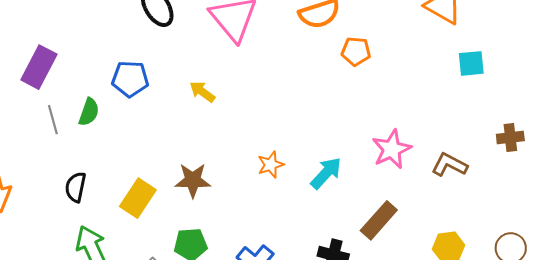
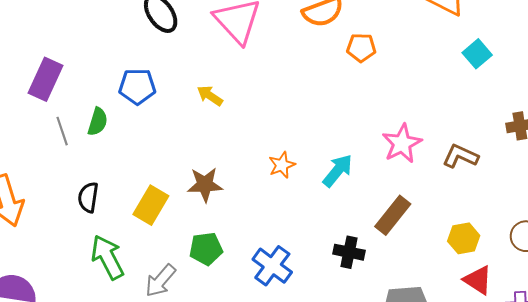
cyan square: (471, 63) -> (477, 54), turned -32

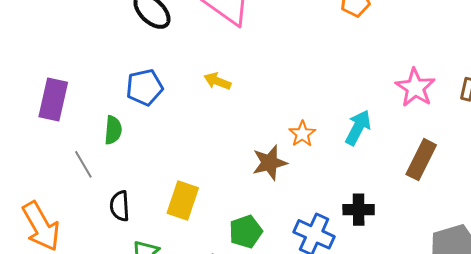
gray line: (62, 131) -> (83, 164), moved
brown star: (205, 185) -> (270, 163), moved
black cross: (349, 252) -> (359, 210), moved

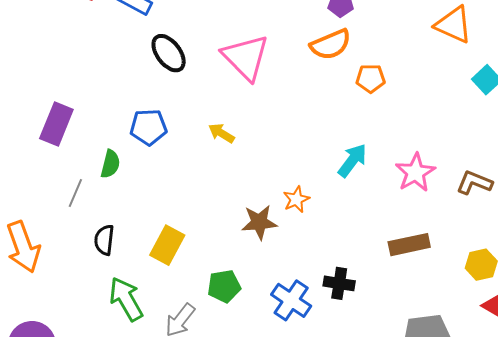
cyan arrow: (358, 128) -> (352, 160), moved
brown rectangle: (421, 160) -> (409, 245), turned 42
gray line: (83, 164) -> (75, 193), turned 44

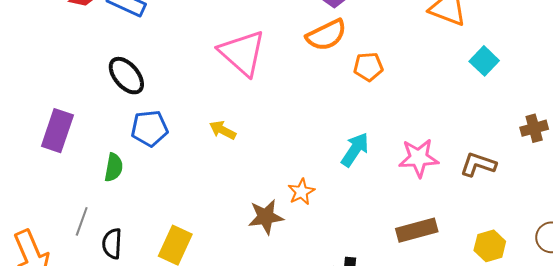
black ellipse: (169, 53) -> (126, 76), moved
pink star: (415, 173) -> (419, 158), turned 30
gray line: (75, 193) -> (82, 221), moved

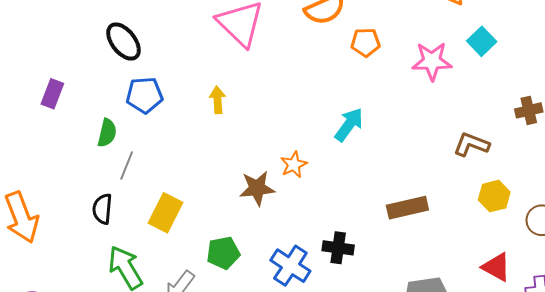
yellow arrow: (223, 130) -> (218, 100), turned 56
purple rectangle: (57, 131) -> (52, 94), size x0.7
pink star: (419, 158) -> (432, 61), moved
gray line: (82, 221) -> (127, 165), moved
yellow hexagon: (490, 246) -> (494, 196), moved

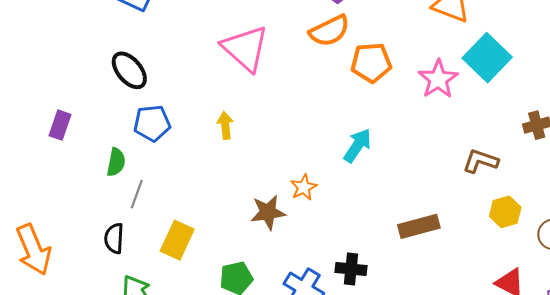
cyan square: (482, 41) -> (487, 58), size x1.6
orange pentagon: (366, 42) -> (371, 63), size x1.4
pink star: (432, 61) -> (438, 79), turned -30

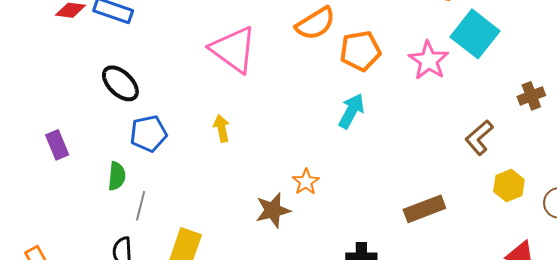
purple rectangle: (60, 125) -> (57, 145), turned -36
cyan arrow: (358, 146) -> (351, 111), moved
brown L-shape: (481, 161) -> (479, 138), turned -54

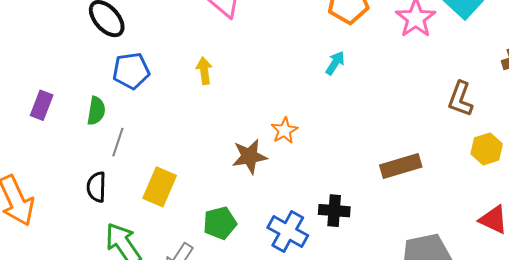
cyan arrow: (351, 111) -> (335, 63), size x0.7
brown L-shape: (479, 138) -> (460, 99), turned -33
purple rectangle: (57, 145) -> (42, 105), moved, turned 40

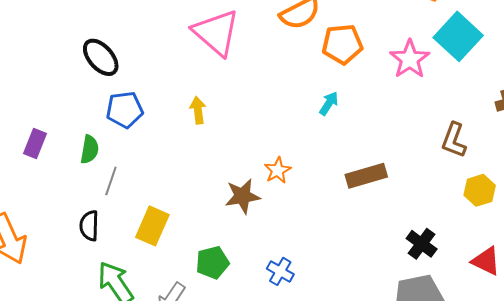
brown rectangle: (401, 166) -> (366, 176), moved
black cross: (334, 211) -> (422, 244), moved, turned 32
blue cross: (288, 231) -> (280, 271), size x0.7

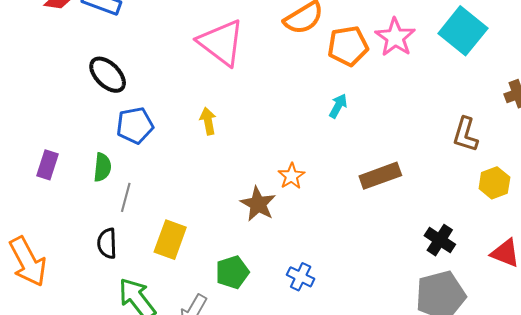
pink star: (410, 59) -> (395, 37), moved
brown star: (242, 196) -> (258, 204), turned -30

